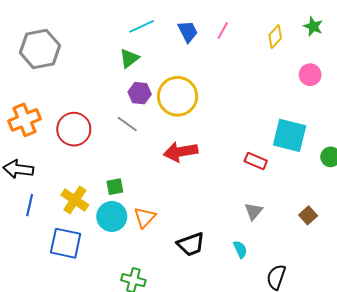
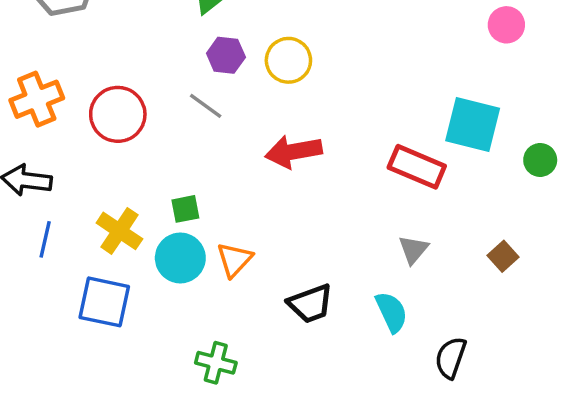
yellow circle: (178, 96) -> (288, 60), size x0.7
red rectangle: (256, 161) -> (417, 167), size x1.5
cyan semicircle: (240, 249) -> (391, 312), size x1.4

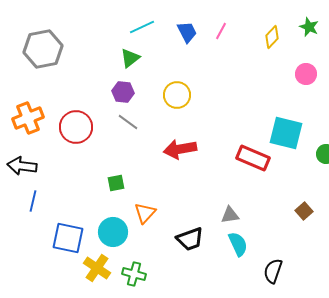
purple hexagon: (226, 55) -> (123, 92), moved
yellow cross: (119, 231) -> (97, 268), moved
gray triangle: (413, 250) -> (230, 215), moved, turned 42
cyan circle: (180, 258) -> (113, 232), moved

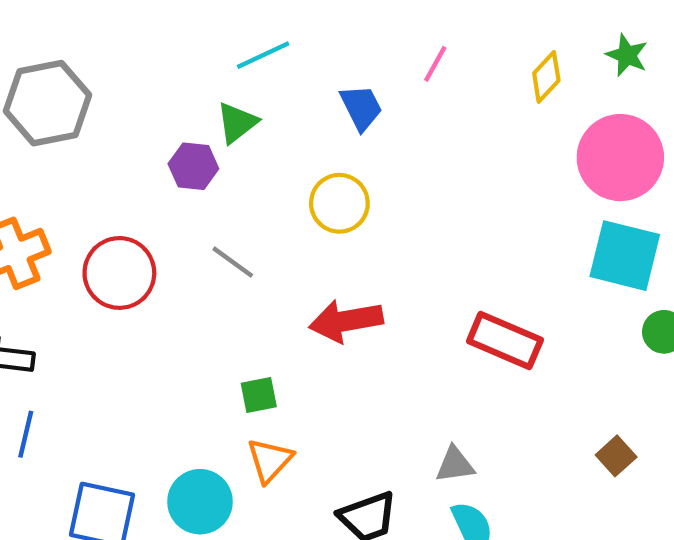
blue trapezoid: (187, 32) -> (361, 107), moved
pink circle: (306, 74) -> (620, 158), size x1.8
purple hexagon: (123, 92) -> (193, 166), moved
cyan square: (286, 133) -> (625, 256), moved
green square: (116, 183) -> (259, 395), moved

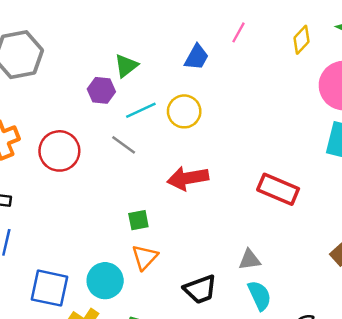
cyan line: (263, 55) -> (141, 110), moved
blue trapezoid: (361, 107) -> (196, 57), turned 56

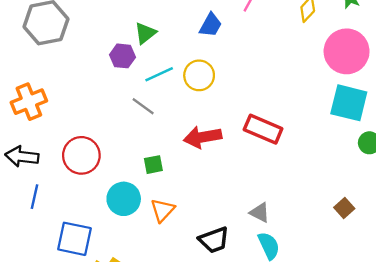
red circle: (59, 151) -> (81, 155), moved
red rectangle: (278, 189) -> (263, 129), moved
green square: (138, 220) -> (153, 165), moved
gray triangle: (250, 260) -> (260, 213), turned 35
cyan circle: (105, 281) -> (124, 199), moved

